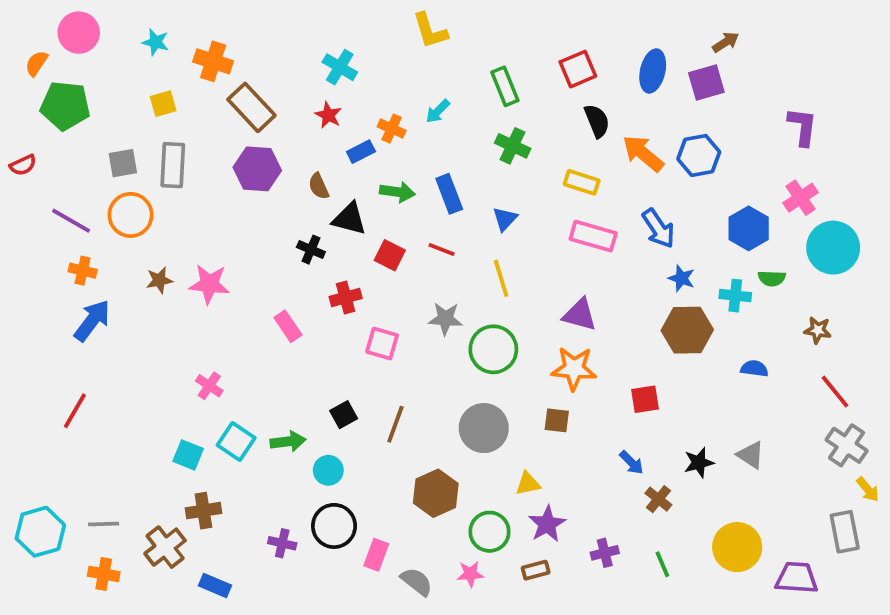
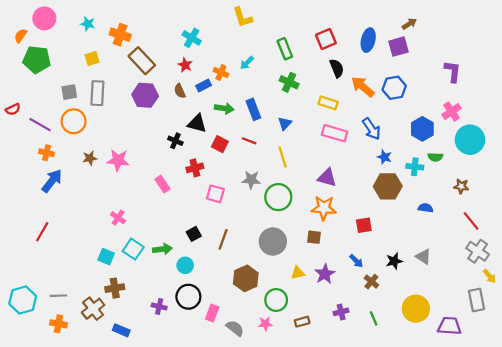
red semicircle: (23, 165) -> (13, 109), moved
brown semicircle: (319, 186) -> (180, 91), moved
purple star: (547, 524) -> (325, 274), moved

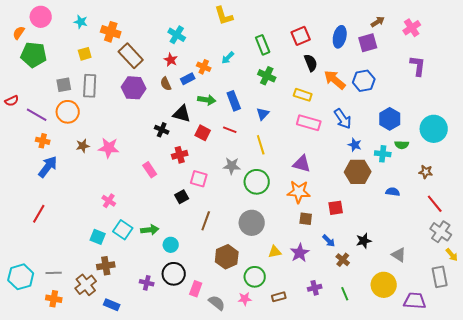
pink cross: (452, 112) -> (412, 28), moved
black square: (194, 234) -> (182, 197), moved
brown square: (314, 237) -> (306, 219), moved
gray triangle: (423, 257) -> (399, 255), moved

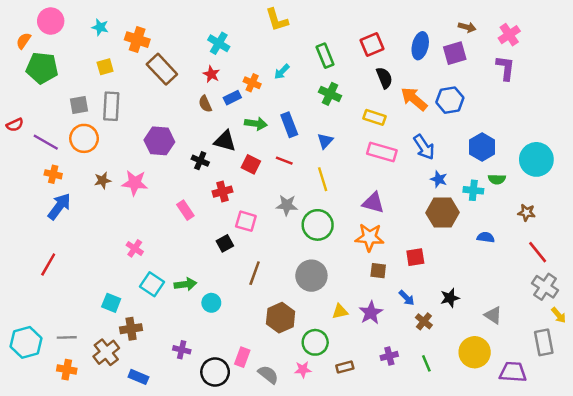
brown arrow: (378, 22) -> (467, 27), turned 48
purple L-shape: (418, 66) -> (505, 68), moved
purple hexagon: (134, 88) -> (159, 141), moved
cyan square: (98, 237) -> (111, 303), moved
black circle: (174, 274) -> (215, 372), moved

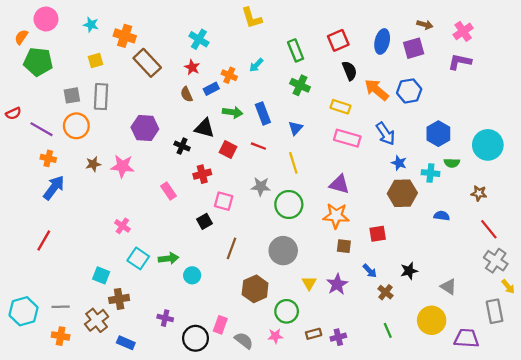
purple L-shape: (505, 68) -> (460, 62), turned -85
yellow triangle: (340, 311) -> (309, 283), turned -48
purple cross: (389, 356) -> (338, 337), moved

